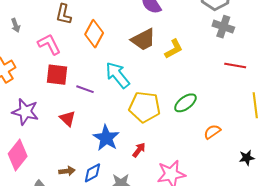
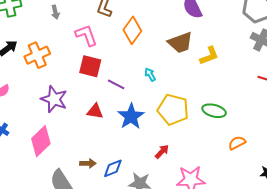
cyan arrow: (118, 75) -> (150, 75), size x0.5
green ellipse: (185, 103) -> (214, 111), turned 45
red triangle: (68, 119) -> (95, 111), turned -42
blue star: (106, 138) -> (131, 116), moved

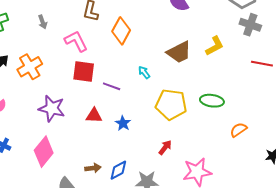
brown trapezoid: (180, 43) -> (179, 52), moved
yellow L-shape: (209, 56) -> (215, 46), moved
blue star: (131, 116) -> (123, 123), moved, size x0.6

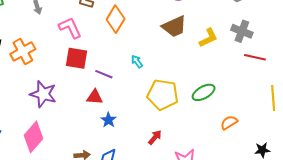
gray cross: (250, 25) -> (242, 31), moved
brown trapezoid: (179, 52) -> (174, 27), moved
green ellipse: (212, 101) -> (204, 92), turned -40
red triangle: (94, 116) -> (95, 97), moved
blue star: (123, 123) -> (108, 120), moved

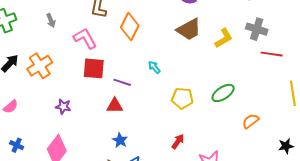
purple star: (43, 94) -> (63, 107), size x0.6
yellow pentagon: (163, 95) -> (182, 98), size x0.7
blue star: (108, 120) -> (120, 140), moved

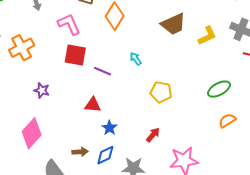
green ellipse: (223, 93) -> (219, 89), moved
red triangle: (115, 106) -> (93, 105), moved
blue star: (120, 140) -> (109, 128), moved

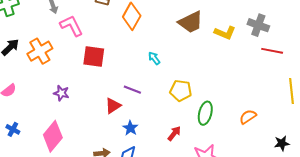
pink L-shape: (69, 24) -> (71, 26), moved
yellow L-shape: (207, 36) -> (225, 33), turned 50
purple line: (102, 71) -> (132, 90), moved
green ellipse: (219, 89) -> (205, 113), moved, turned -45
red triangle: (93, 105) -> (113, 106), turned -36

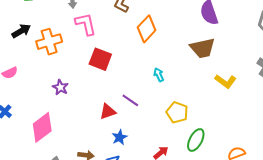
yellow L-shape: (225, 33) -> (225, 81), moved

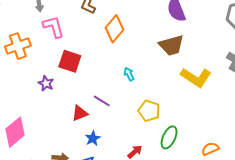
yellow L-shape: (225, 81) -> (196, 77), size x1.4
purple star: (60, 87) -> (46, 83), moved

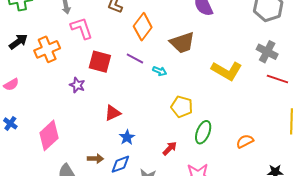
brown trapezoid: (171, 45) -> (182, 43), moved
cyan arrow: (129, 74) -> (160, 71), turned 144
purple line: (102, 101) -> (135, 59), moved

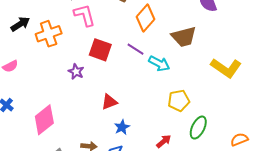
cyan arrow: (160, 71) -> (159, 63), size x1.5
yellow pentagon: (182, 107) -> (179, 101), turned -30

